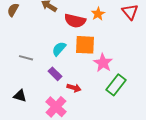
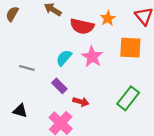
orange square: (85, 45) -> (130, 48), moved
pink star: (103, 63) -> (92, 57), moved

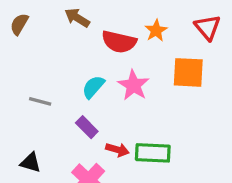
green rectangle: (128, 98) -> (153, 153), moved, turned 55

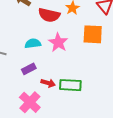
cyan semicircle: (93, 87) -> (33, 43), turned 42
purple rectangle: (87, 127) -> (29, 69), turned -72

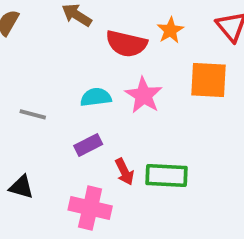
red arrow: (48, 83) -> (124, 172), turned 48
pink cross: (30, 102) -> (90, 208), turned -30

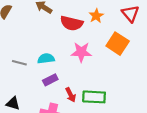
orange square: (209, 80) -> (118, 44), turned 30
pink star: (144, 95) -> (81, 52), turned -30
cyan semicircle: (96, 97) -> (46, 58), moved

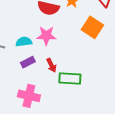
pink star: (81, 52) -> (46, 36), moved
red arrow: (71, 95) -> (51, 65), moved

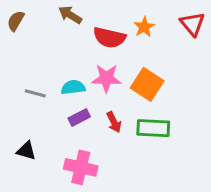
orange square: (92, 27) -> (147, 84), moved
green rectangle: (70, 79) -> (153, 128), moved

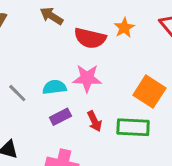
orange square: (147, 84) -> (149, 92), moved
gray line: (35, 93) -> (17, 93), turned 30

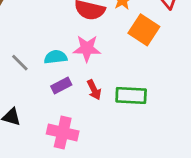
orange square: (149, 92) -> (144, 30), moved

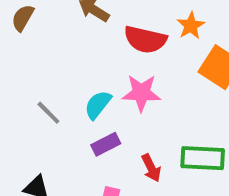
cyan semicircle: (56, 57) -> (98, 105), turned -45
red arrow: (94, 90) -> (151, 168), moved

